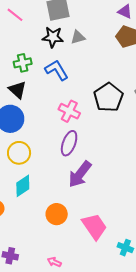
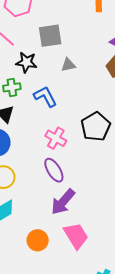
black star: (53, 37) -> (26, 62), moved
purple ellipse: (69, 143) -> (54, 170), turned -55
pink trapezoid: (94, 226) -> (76, 236), moved

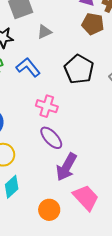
black pentagon: (96, 127) -> (79, 69), moved

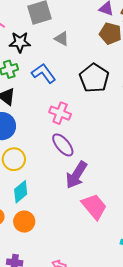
gray triangle: (44, 32) -> (62, 39), turned 49
orange circle: (49, 210) -> (24, 222), moved

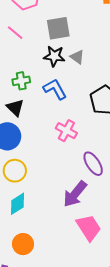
black star: (20, 42) -> (54, 56), moved
purple ellipse: (63, 145) -> (93, 164), moved
orange circle: (24, 222) -> (23, 244), moved

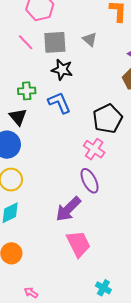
gray square: (58, 28) -> (55, 42), moved
gray triangle: (77, 57) -> (90, 39), moved
pink cross: (66, 131) -> (94, 149), moved

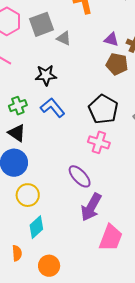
gray square: (55, 42) -> (42, 24), moved
purple ellipse: (90, 181) -> (80, 176), moved
pink trapezoid: (78, 244) -> (111, 238), turned 64

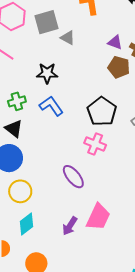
purple arrow: (91, 207) -> (70, 226), moved, size x0.7
pink trapezoid: (111, 238) -> (98, 217), moved

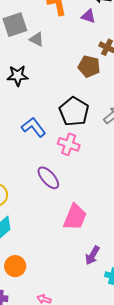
purple triangle: (115, 42) -> (88, 16), moved
blue L-shape: (51, 106) -> (34, 127), moved
purple arrow: (70, 226) -> (92, 255), moved

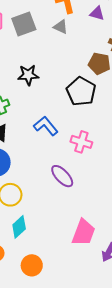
gray triangle: (37, 39) -> (61, 27), moved
black pentagon: (74, 111) -> (81, 91), moved
pink trapezoid: (75, 217) -> (84, 233), moved

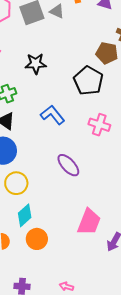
gray triangle: (61, 27) -> (57, 11), moved
pink cross: (81, 142) -> (99, 125), moved
orange circle: (32, 265) -> (37, 239), moved

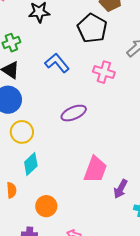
purple ellipse: (68, 165) -> (74, 113), turned -70
orange circle: (37, 239) -> (46, 206), moved

